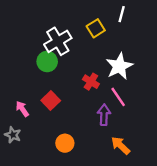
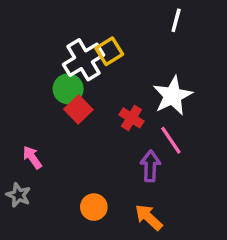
yellow square: (96, 28) -> (109, 51), moved
red square: (51, 101) -> (78, 109), moved
orange arrow: (121, 146) -> (149, 217), moved

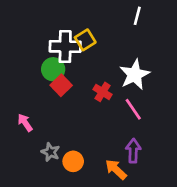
white cross: (84, 60) -> (65, 47), turned 32
purple arrow: (150, 166) -> (133, 151), moved
gray star: (18, 195) -> (50, 152), moved

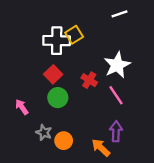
white line: (137, 16) -> (119, 14), turned 56
green circle: (53, 69) -> (58, 98), moved

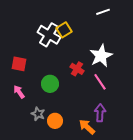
white cross: (57, 41) -> (49, 35), turned 30
red square: (53, 74) -> (19, 64), moved, turned -35

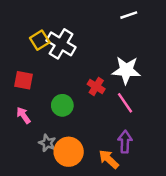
yellow square: (64, 30) -> (40, 40), moved
white star: (101, 56) -> (126, 70), turned 30
orange circle: (55, 121) -> (69, 152), size x1.5

